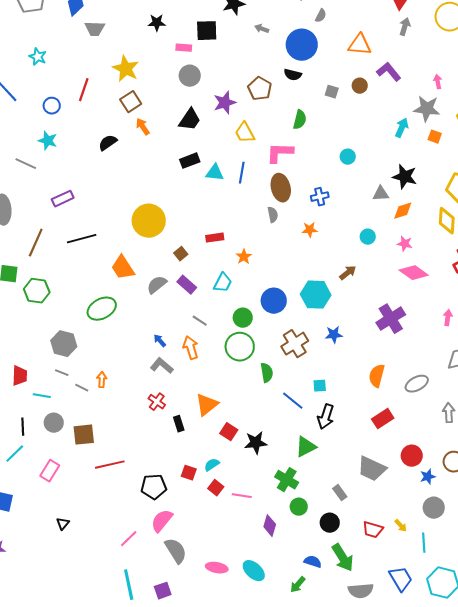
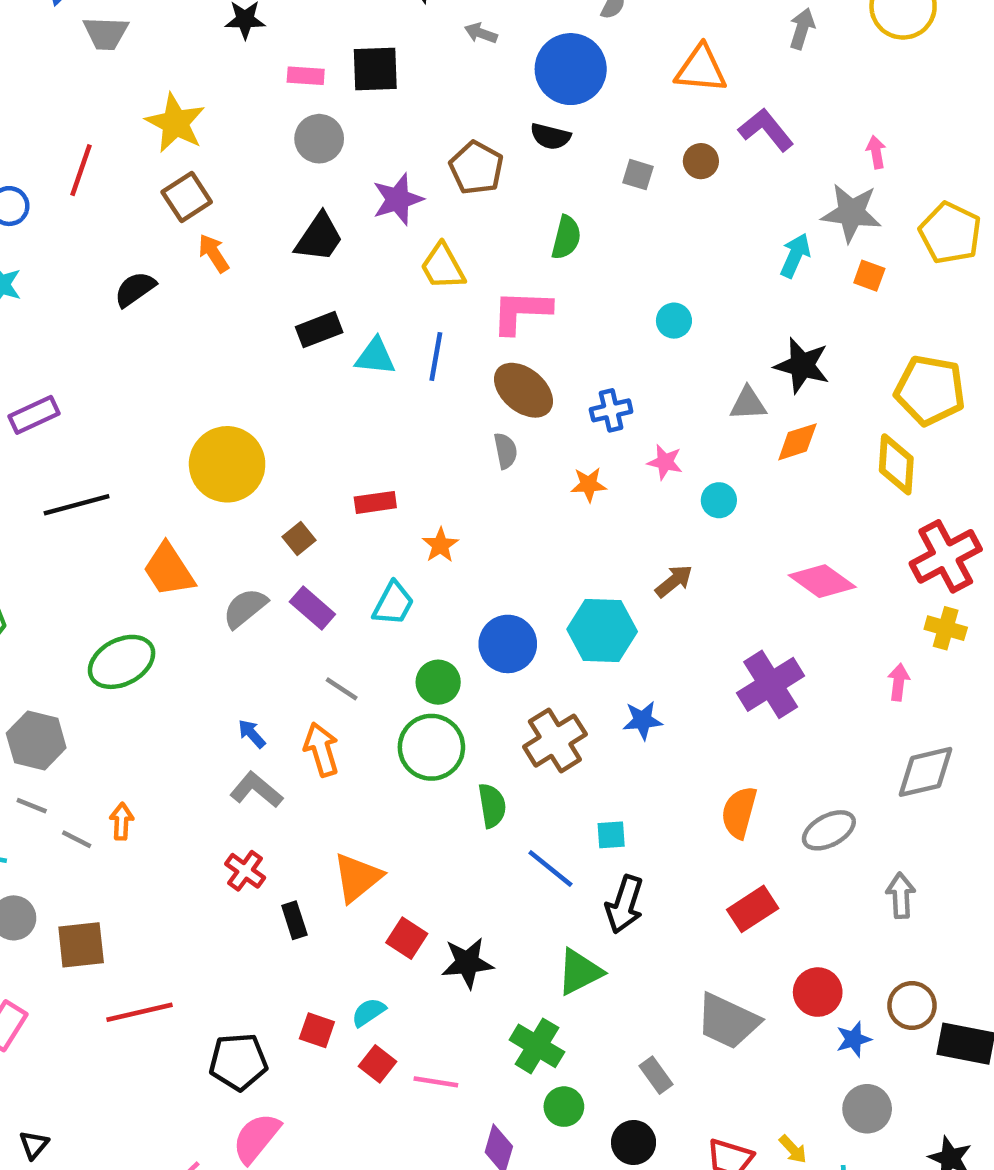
black square: (207, 31) -> (375, 69), moved
brown ellipse: (281, 188) -> (523, 390), turned -36
pink star: (405, 244) -> (665, 462), moved

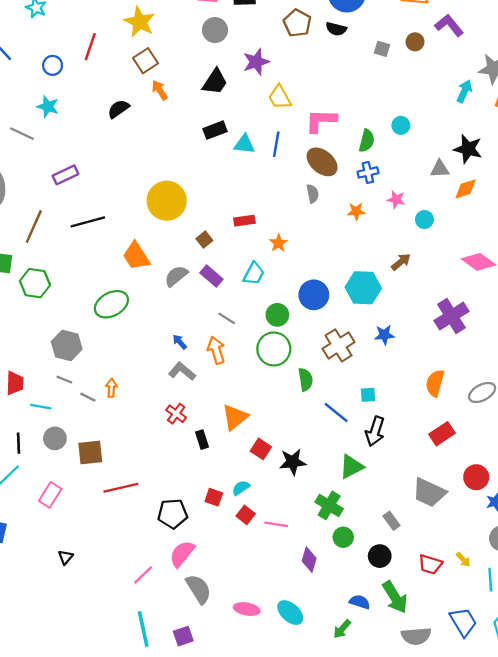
brown pentagon: (476, 168) -> (297, 23), moved
green semicircle: (566, 237) -> (367, 141), moved

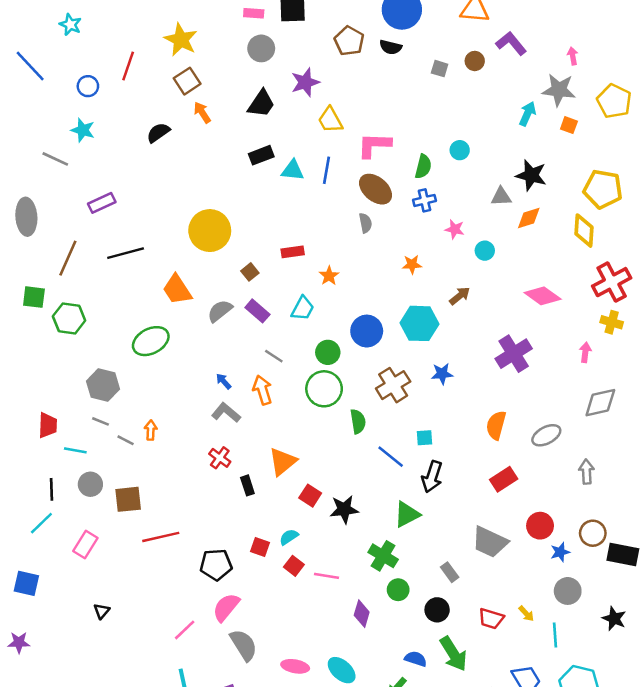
orange star: (356, 211) -> (412, 264), moved

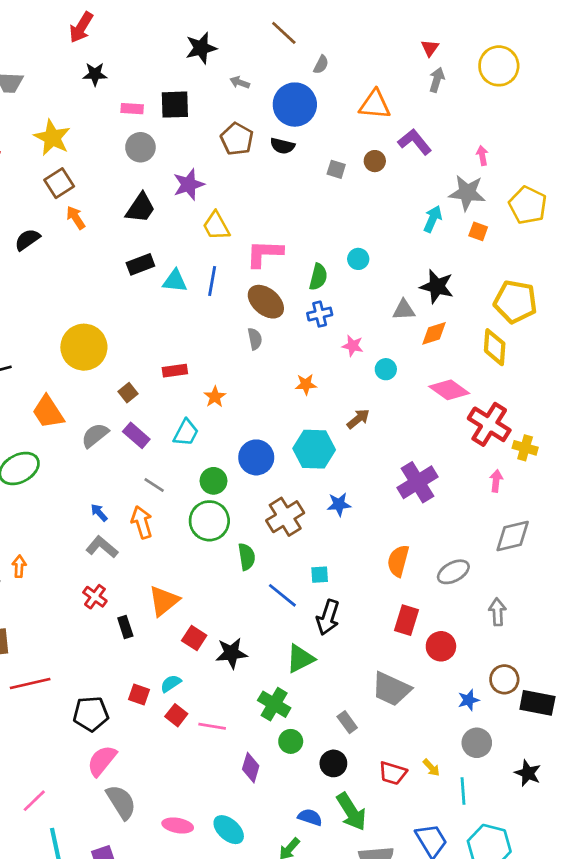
red cross: (612, 282) -> (489, 424), moved, turned -30
pink diamond: (543, 296) -> (449, 390), moved
red rectangle: (504, 479) -> (406, 620), turned -40
red circle: (540, 526) -> (441, 646), moved
pink line: (185, 630) -> (34, 801), moved

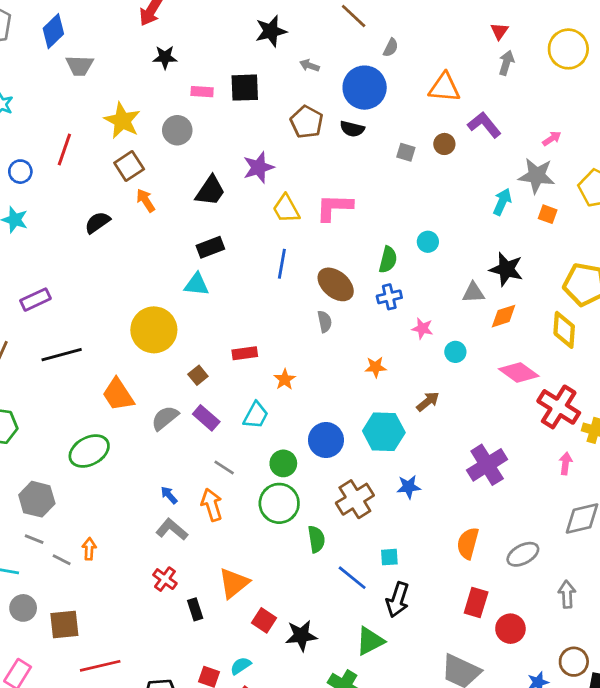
gray circle: (140, 147) -> (177, 130), moved
pink arrow: (482, 156) -> (552, 138), turned 66
pink L-shape: (264, 253) -> (334, 207), moved
cyan triangle: (175, 281) -> (197, 284), moved

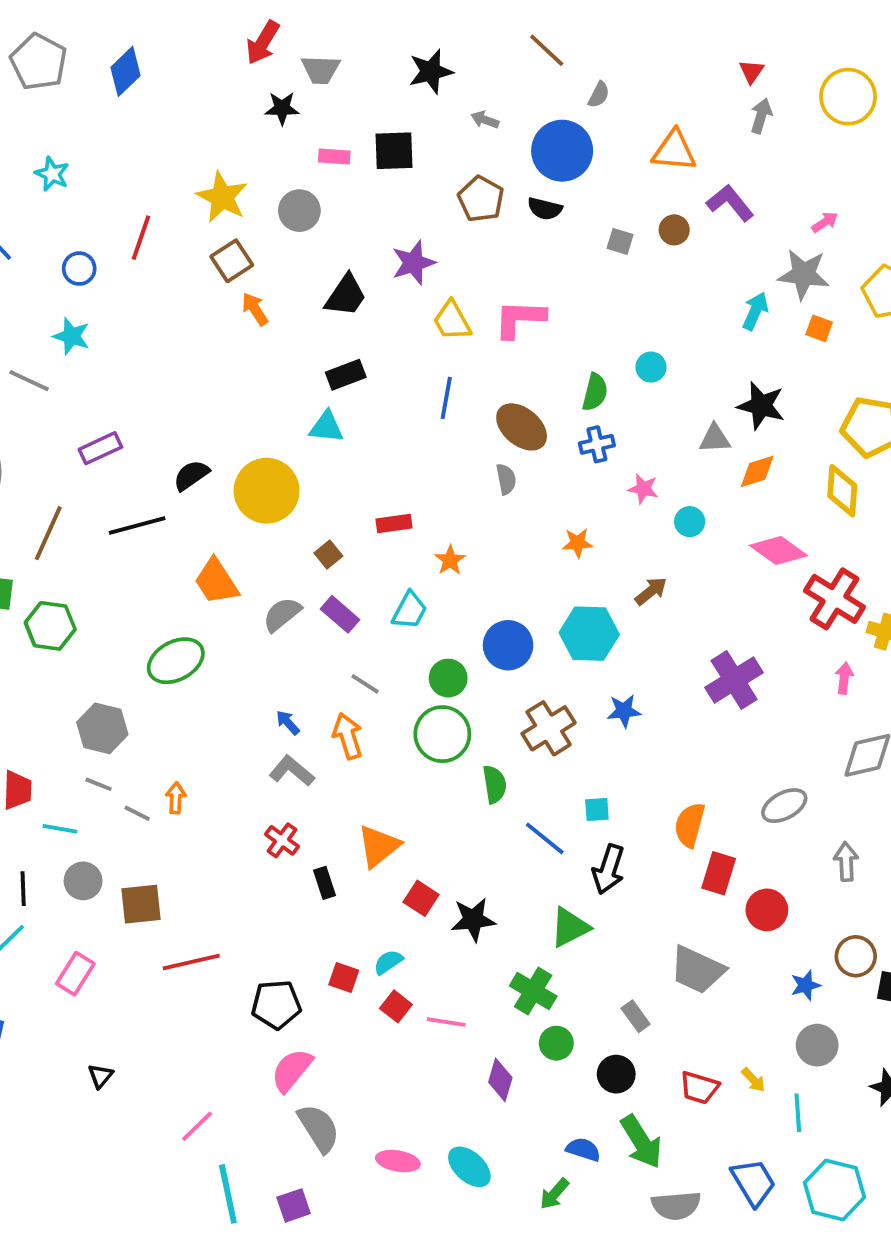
gray trapezoid: (80, 66) -> (321, 70), moved
black semicircle: (97, 222) -> (191, 475), moved
orange semicircle: (468, 543) -> (690, 825), moved

